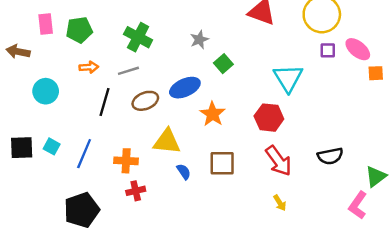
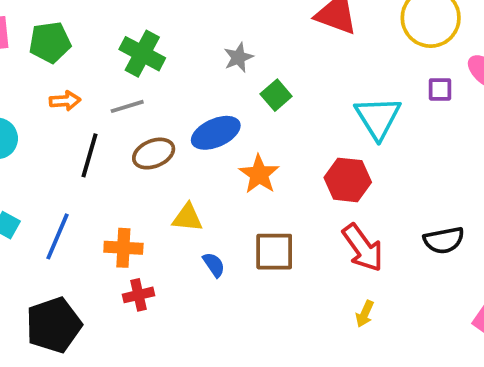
purple square: (328, 50) -> (440, 89), moved
yellow triangle: (167, 142) -> (187, 218), size x0.7
yellow arrow: (280, 203) -> (365, 314), turned 56

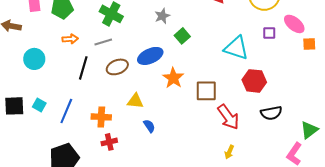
cyan triangle: (378, 118) -> (236, 48), turned -40
red hexagon: (348, 180) -> (254, 81), moved
brown square: (274, 252) -> (206, 91), moved

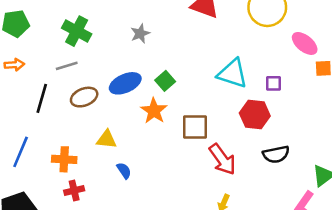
purple square: (269, 33) -> (273, 83), moved
green square: (182, 36) -> (165, 81), moved
orange arrow: (70, 39) -> (14, 65), moved

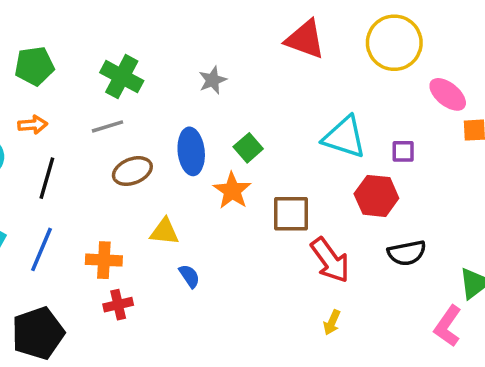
blue ellipse: (125, 83) -> (191, 151), turned -72
black line: (42, 98) -> (47, 178), moved

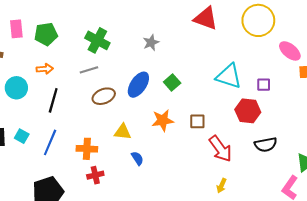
blue ellipse: (191, 151) -> (138, 85), turned 40
orange star: (232, 191) -> (163, 120), moved, turned 30
brown square: (291, 214) -> (197, 121), size x0.7

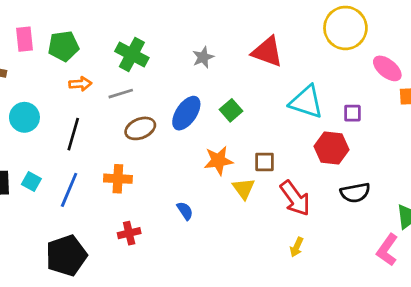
red triangle: (206, 18) -> (267, 52), moved
orange arrow: (45, 69) -> (80, 84), moved
yellow triangle: (123, 132) -> (244, 188), moved, turned 48
orange cross: (87, 149) -> (118, 179), moved

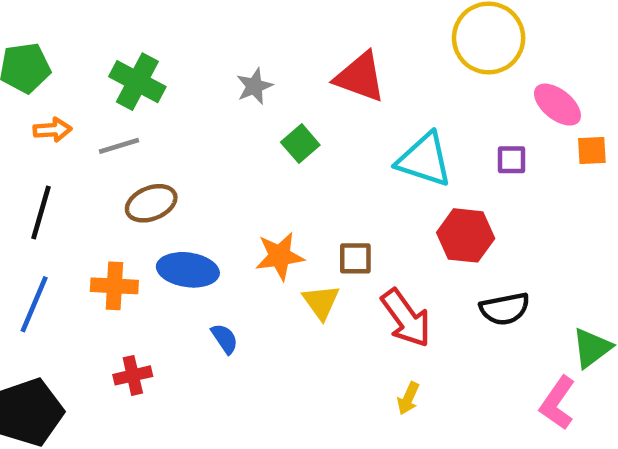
green square: (231, 110) -> (300, 144), moved
blue ellipse: (186, 113) -> (188, 270), moved, turned 64
purple square: (352, 113) -> (512, 160), moved

